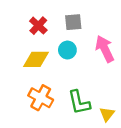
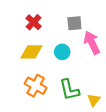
gray square: (73, 22) -> (74, 23), moved
cyan circle: (67, 50) -> (62, 52), moved

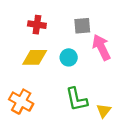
red cross: (34, 22) -> (37, 25), turned -35
orange cross: (36, 86) -> (21, 102), moved

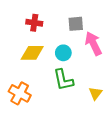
green L-shape: (77, 99) -> (63, 80), moved
yellow triangle: (104, 111) -> (95, 93), moved

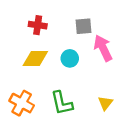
green L-shape: (63, 80) -> (62, 103), moved

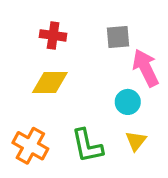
cyan circle: (70, 58) -> (128, 102), moved
yellow triangle: (105, 103) -> (136, 141), moved

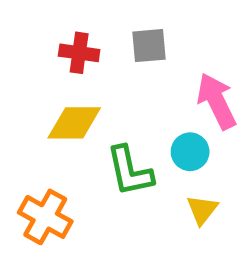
gray square: (118, 37) -> (149, 46), moved
green L-shape: (87, 146) -> (130, 171), moved

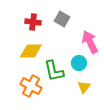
gray square: (149, 46) -> (62, 19), turned 35
orange cross: (45, 217) -> (31, 86), moved

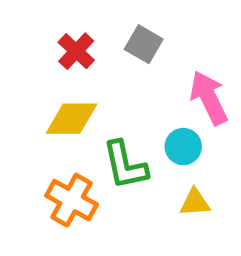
red cross: (33, 22) -> (76, 51), turned 35
yellow triangle: (84, 87) -> (195, 202), turned 48

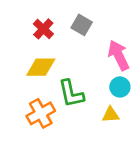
cyan circle: (183, 147) -> (120, 87), moved
orange cross: (72, 200) -> (41, 113), turned 32

